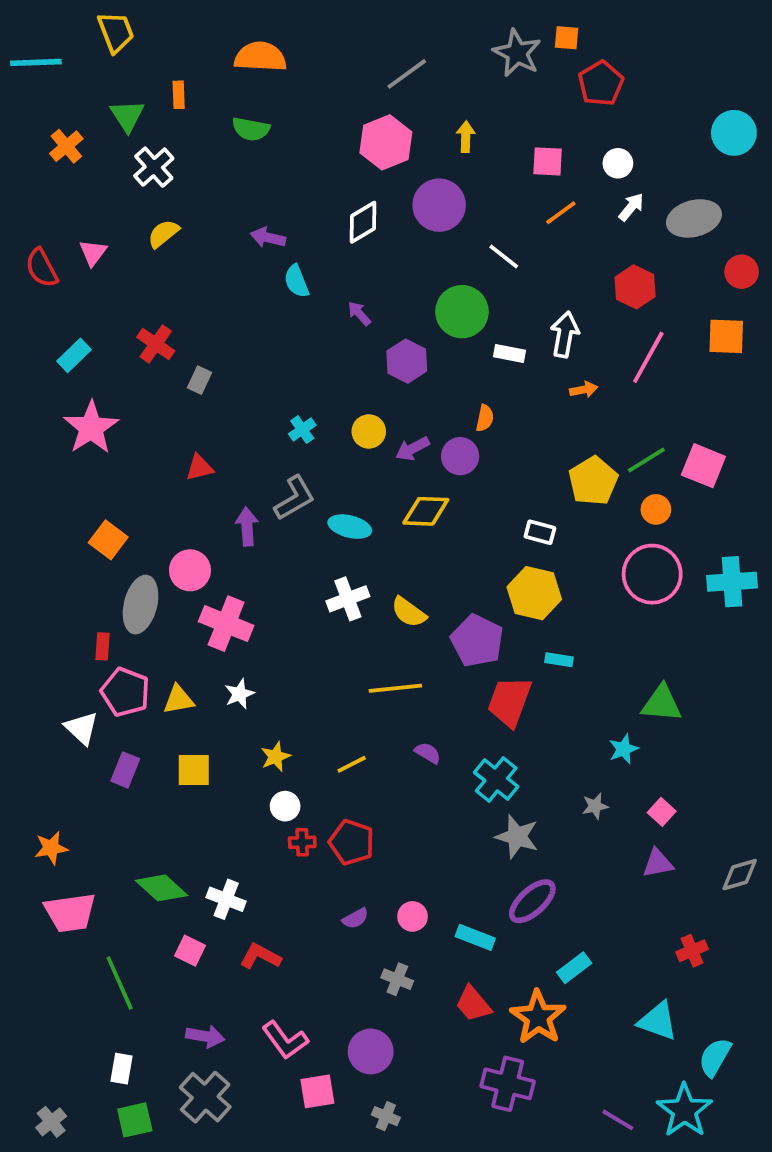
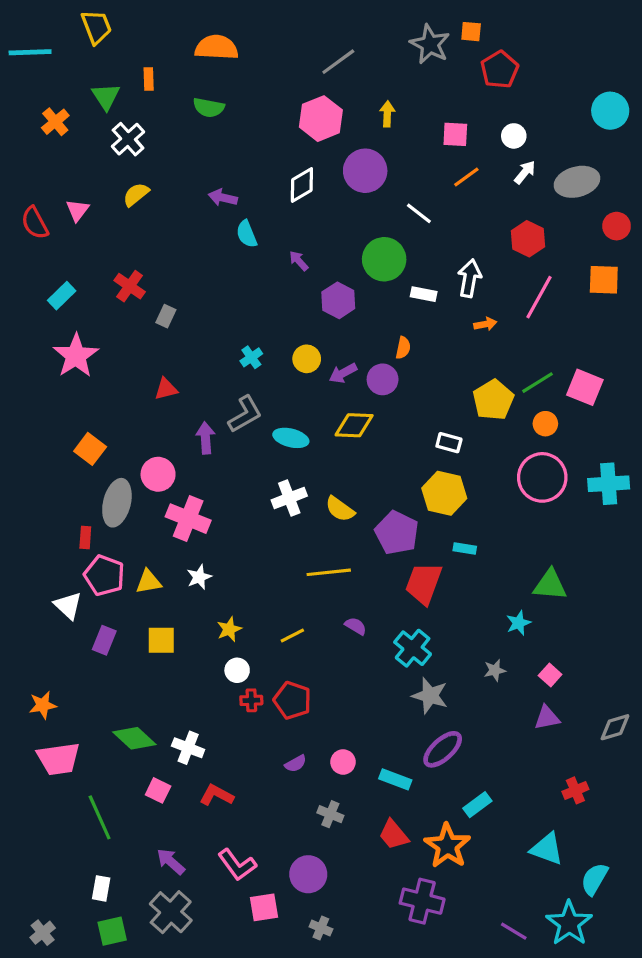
purple arrow: (205, 1036) -> (171, 862), turned -148

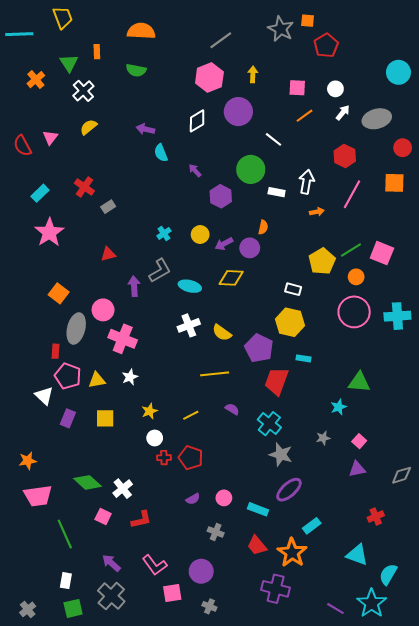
gray rectangle: (166, 316) -> (108, 207), turned 32
white cross: (188, 748) -> (123, 489), turned 30
red L-shape: (217, 795) -> (141, 520), turned 140

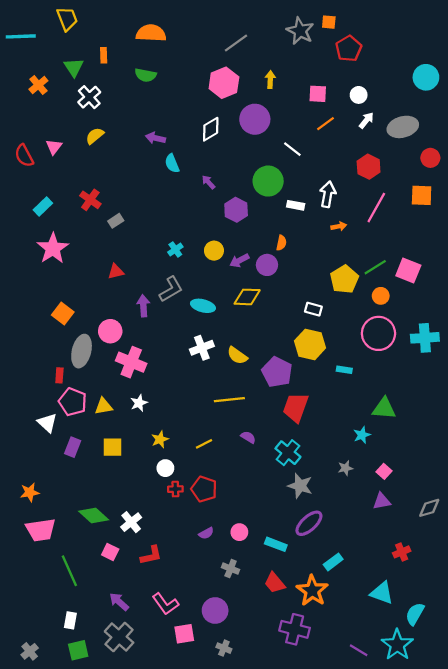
cyan rectangle: (303, 358) -> (344, 370), moved

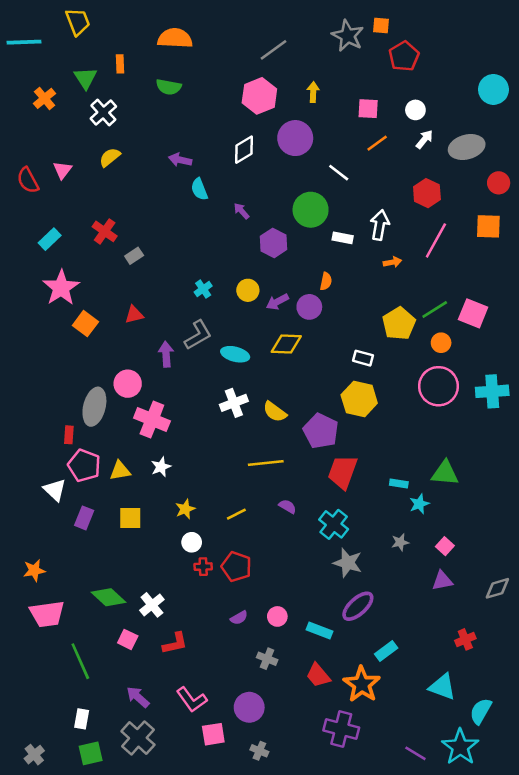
orange square: (63, 314) -> (85, 324), moved
cyan rectangle: (344, 370) -> (399, 483), moved

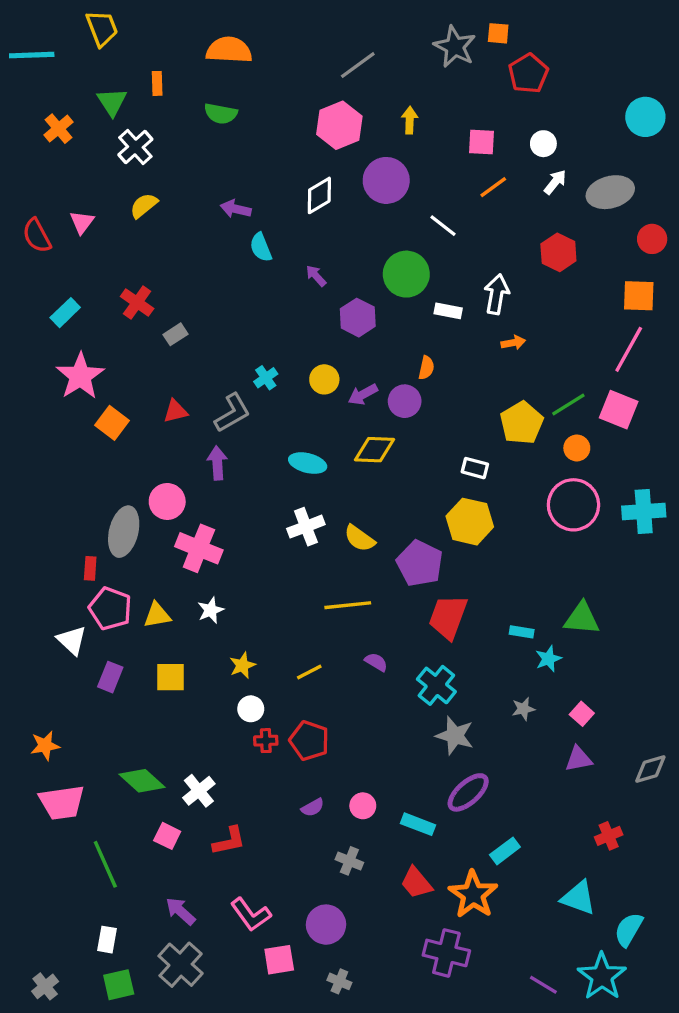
pink line: (436, 240) -> (629, 349), moved
gray L-shape: (198, 335) -> (232, 413), moved

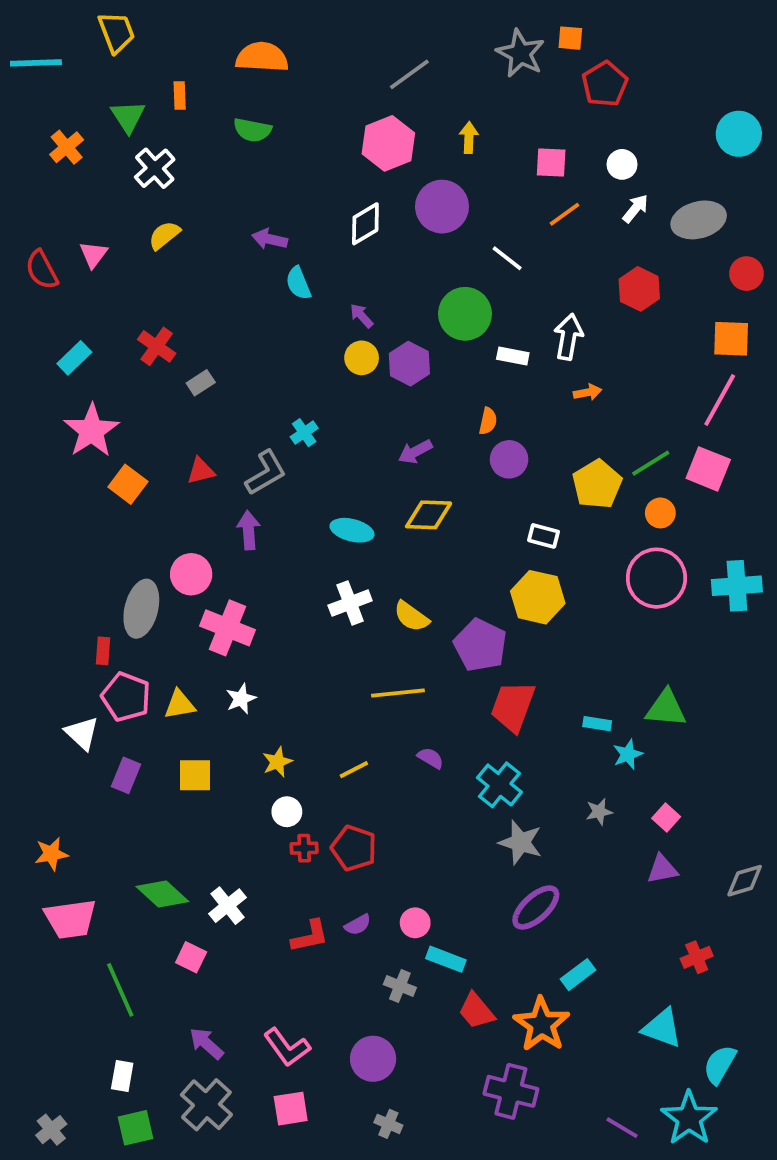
yellow circle: (324, 379) -> (362, 358), moved
purple circle: (405, 401) -> (509, 459), moved
cyan rectangle: (418, 824) -> (446, 959), moved
red L-shape: (229, 841) -> (310, 936), moved
pink square: (279, 960) -> (291, 1109), moved

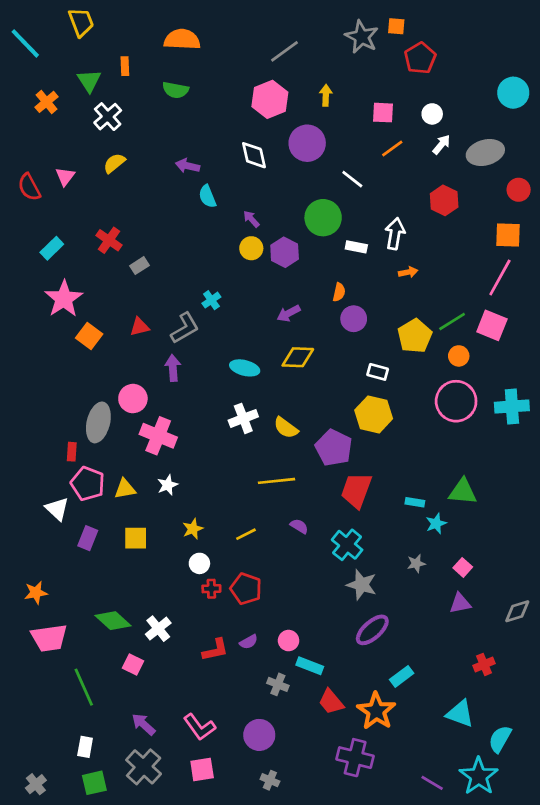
cyan line: (36, 63) -> (25, 43), turned 48
white diamond: (365, 224) -> (254, 155), turned -72

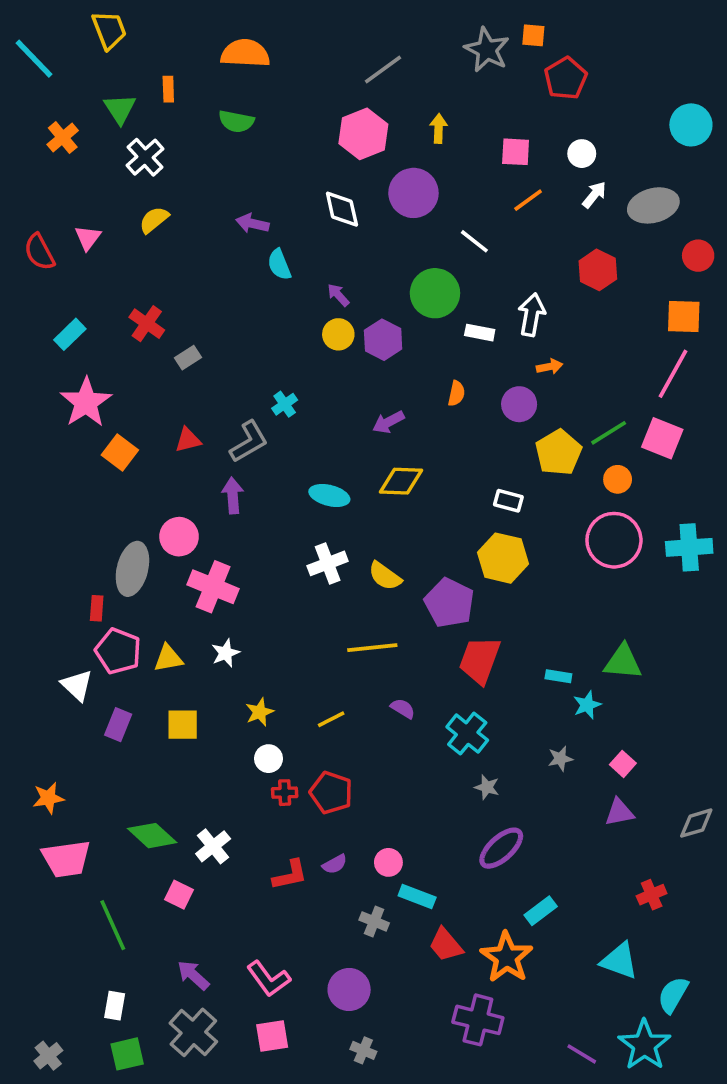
purple circle: (354, 319) -> (519, 404), moved
gray star: (362, 585) -> (487, 787), size x0.6

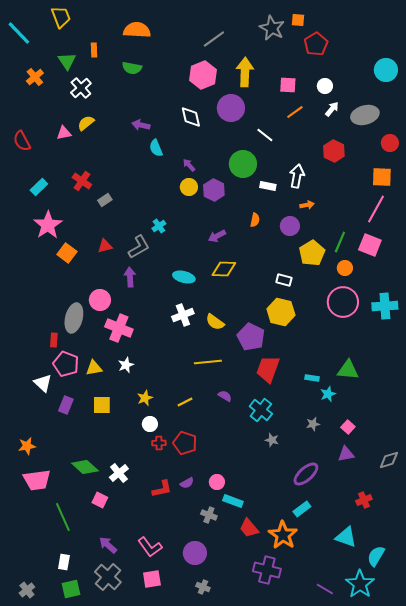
yellow arrow: (439, 129) -> (245, 72), size x1.8
pink triangle: (88, 238) -> (64, 133), moved, turned 42
green line: (609, 433) -> (340, 242), turned -35
purple ellipse: (501, 848) -> (306, 474), moved

